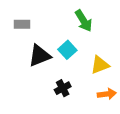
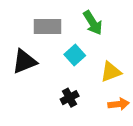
gray rectangle: (22, 24) -> (48, 27), moved, size x1.5
black triangle: (39, 56) -> (24, 61), moved

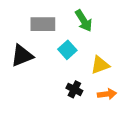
black cross: (70, 98) -> (74, 89), moved, turned -35

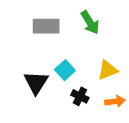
cyan square: (67, 50) -> (65, 70), moved
black triangle: (22, 56) -> (36, 83), moved, turned -35

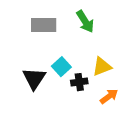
black cross: (80, 96) -> (79, 82), moved, turned -35
orange arrow: (115, 101) -> (109, 96), turned -30

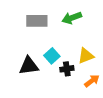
green arrow: (85, 21) -> (72, 18), turned 102
black triangle: (34, 78) -> (29, 66), turned 50

